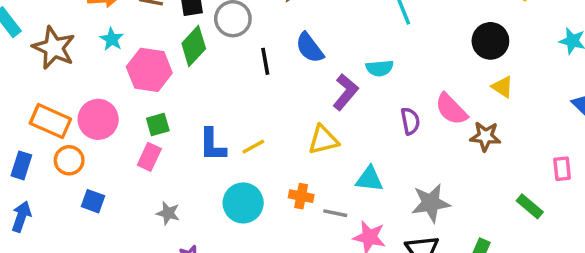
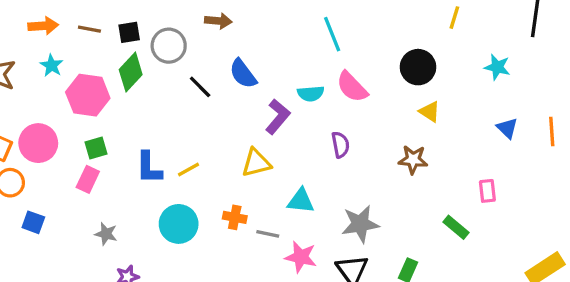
black line: (265, 61) -> (200, 87), turned -35
pink semicircle: (451, 109) -> (352, 87), moved

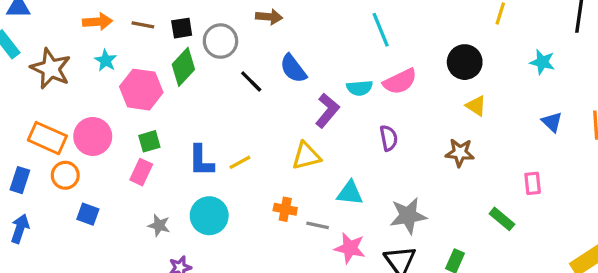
pink semicircle: (352, 87) -> (400, 81), turned -72
cyan circle: (179, 224) -> (209, 216), moved

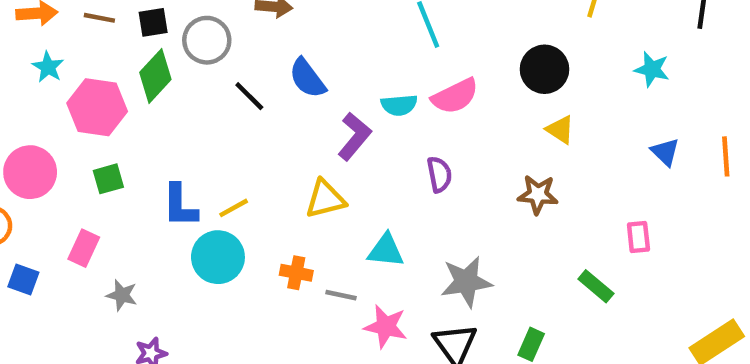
pink rectangle: (141, 172) -> (84, 248), moved
cyan circle: (209, 216) -> (218, 257), moved

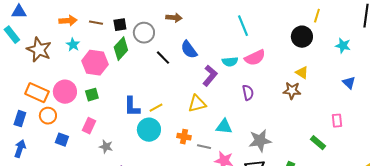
black circle: (545, 69) -> (302, 37), moved
green square: (108, 179) -> (92, 95), moved
brown star: (538, 195) -> (292, 91), moved

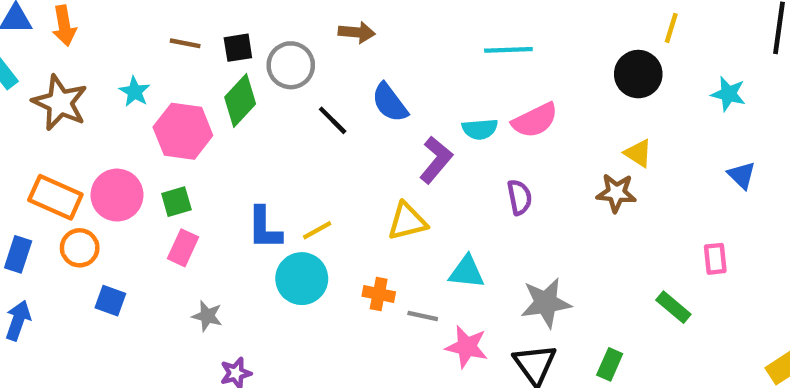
orange arrow: (68, 21) -> (64, 26), moved, turned 84
cyan line: (243, 26) -> (508, 50), turned -70
pink rectangle: (89, 126) -> (183, 248), moved

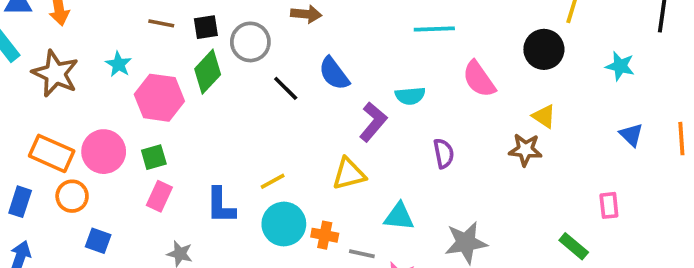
pink semicircle: (535, 120) -> (479, 79), moved, turned 81
blue L-shape: (264, 228) -> (221, 205), moved
cyan circle: (302, 279) -> (284, 224), moved

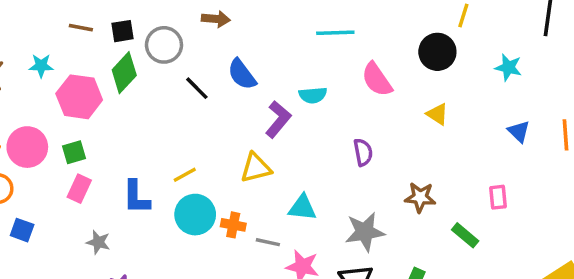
cyan star: (118, 64) -> (41, 66), turned -30
brown star: (525, 150) -> (420, 197), moved
purple semicircle: (444, 153) -> (363, 152), moved

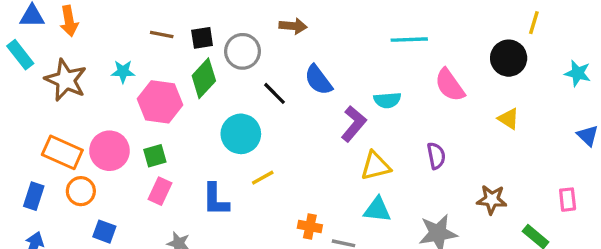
yellow triangle: (256, 168) -> (376, 166), moved
cyan circle: (195, 215) -> (241, 134), moved

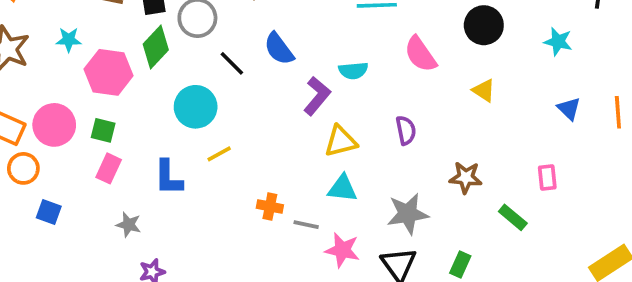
green square: (155, 156) -> (103, 130), turned 30

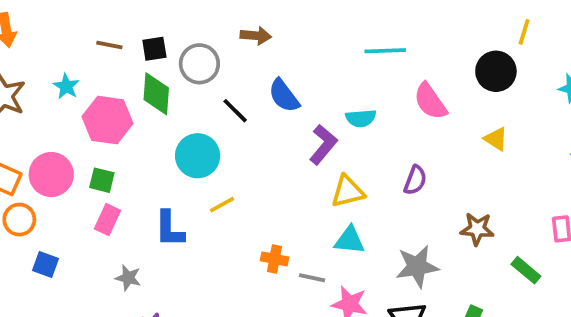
cyan star: (69, 40) -> (66, 86), turned 30
green diamond: (156, 47) -> (156, 94), turned -39
purple semicircle: (406, 130) -> (415, 180), turned 32

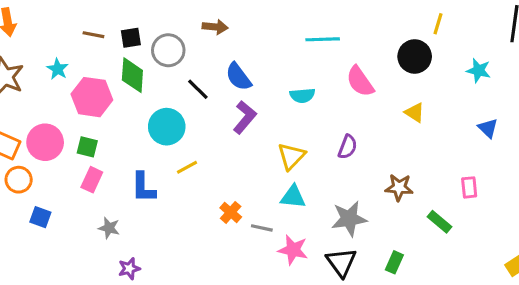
purple L-shape: (323, 144) -> (245, 117), moved
yellow triangle: (348, 191) -> (291, 156), turned -32
orange cross: (275, 259) -> (231, 212), turned 30

